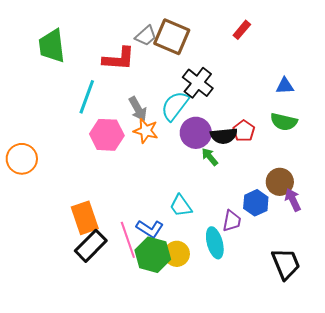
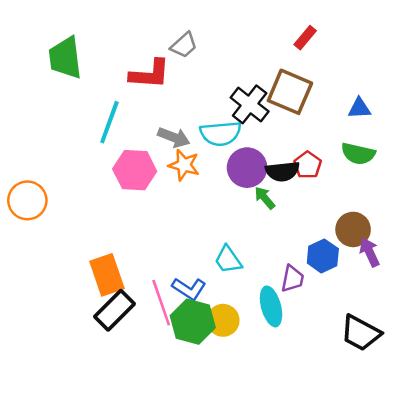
brown square: (172, 37) -> (290, 92), moved
cyan semicircle: (175, 106) -> (221, 133), turned -132
gray arrow: (138, 109) -> (174, 137), turned -40
black trapezoid: (286, 264) -> (361, 333), turned 140

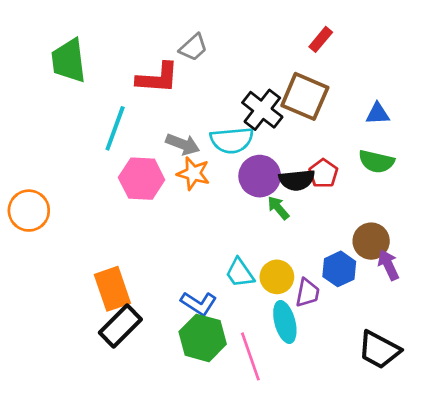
pink line: (161, 303) -> (250, 356), moved
yellow circle: (223, 320) -> (277, 277), moved

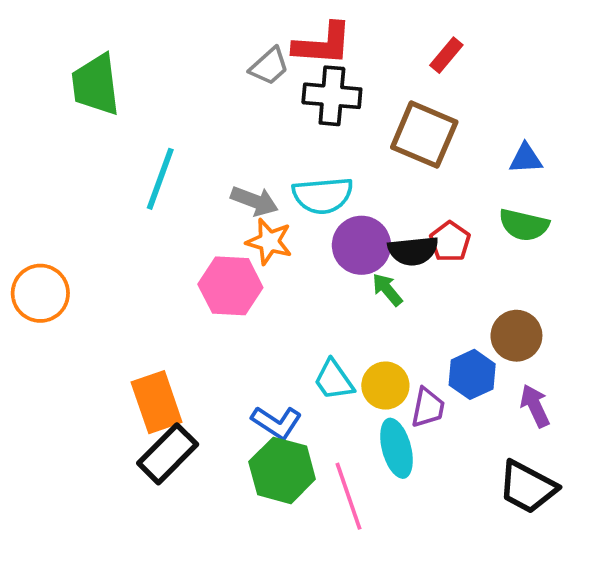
red L-shape: (158, 78) -> (323, 44), moved
black cross: (262, 110) -> (332, 96), moved, turned -33
pink hexagon: (142, 179) -> (230, 286), moved
purple arrow: (388, 265) -> (535, 406), moved

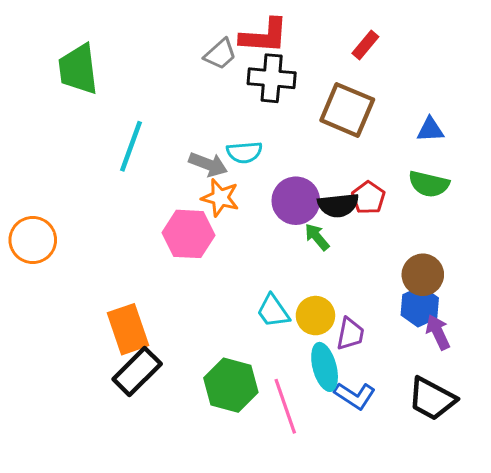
cyan semicircle: (323, 195) -> (244, 152), moved, size x0.7
blue hexagon: (472, 374) -> (420, 306), moved
blue L-shape: (277, 422) -> (355, 396), moved

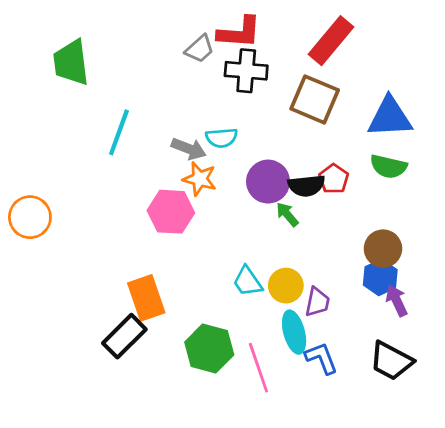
red rectangle: (365, 45) -> (331, 41), size x1.8
blue triangle: (430, 130) -> (390, 117), size x1.8
orange rectangle: (128, 329) -> (146, 298), moved
blue L-shape: (355, 396) -> (321, 358), turned -144

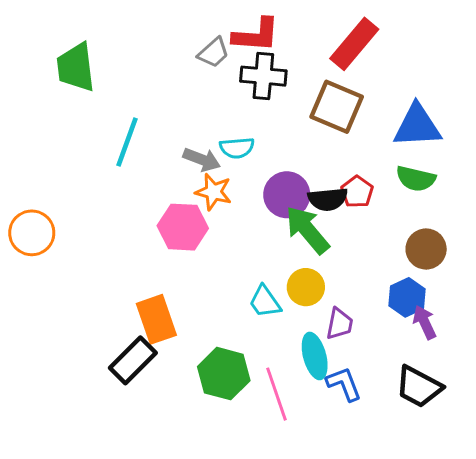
green arrow: (287, 214) -> (307, 230), size x1.8
brown circle: (383, 249) -> (426, 249), moved
yellow circle: (286, 286) -> (306, 287), moved

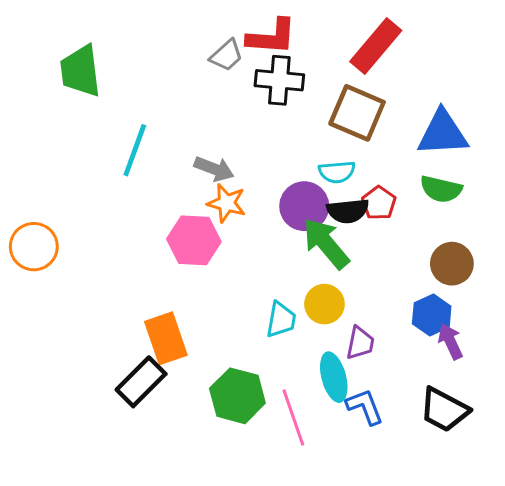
cyan semicircle: (237, 148) -> (337, 172), moved
cyan trapezoid: (265, 302) -> (281, 320), turned -135

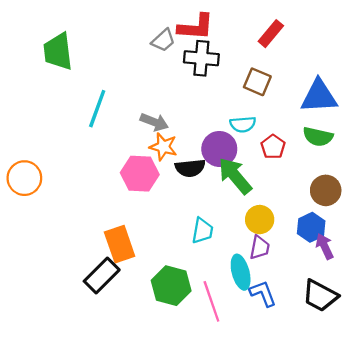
red rectangle: (376, 46) -> (271, 34), size x0.7
brown square: (357, 113) -> (257, 82), size x0.7
black semicircle: (348, 211) -> (190, 168), moved
yellow circle: (324, 304) -> (260, 220), moved

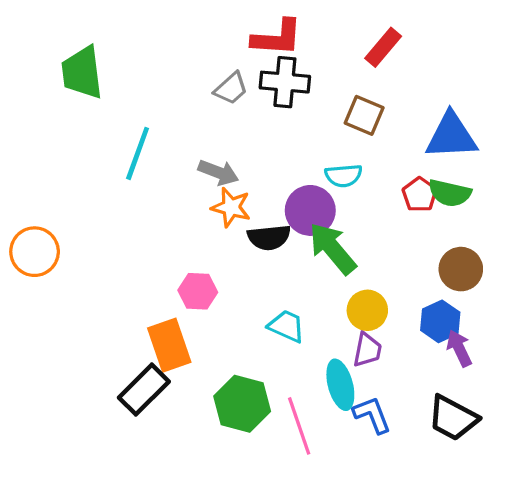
gray trapezoid: (163, 40) -> (231, 88), moved
red pentagon: (273, 147) -> (420, 195), moved
pink hexagon: (140, 174) -> (198, 291), moved, size x0.7
cyan trapezoid: (202, 231) -> (286, 326), turned -76

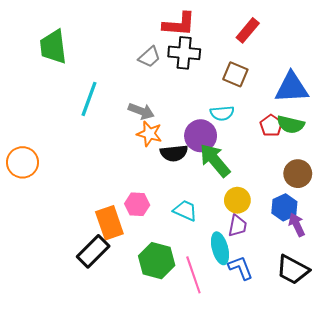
pink hexagon: (198, 291) -> (137, 204), moved

